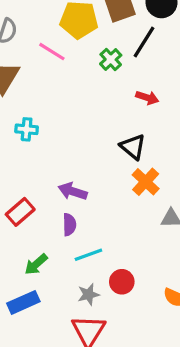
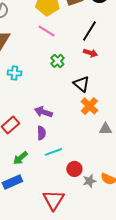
black line: (144, 42) -> (89, 31), moved
pink line: (52, 52) -> (46, 31), moved
green cross: (111, 59) -> (57, 61), moved
gray star: (88, 294) -> (89, 181), moved

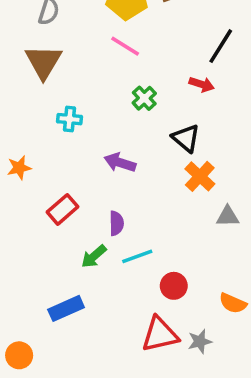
black line: (89, 31) -> (221, 46), moved
purple arrow: (43, 112) -> (120, 162), moved
green arrow: (20, 158) -> (94, 256), moved
gray star: (89, 181) -> (200, 341), moved
red triangle: (53, 200) -> (160, 334), moved, turned 45

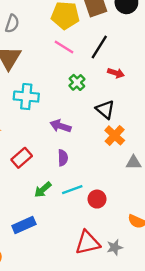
black line: (221, 46) -> (99, 47), moved
cyan cross: (70, 119) -> (26, 97), size x1.5
purple semicircle: (116, 223) -> (63, 158), moved
red circle: (174, 286) -> (97, 199), moved

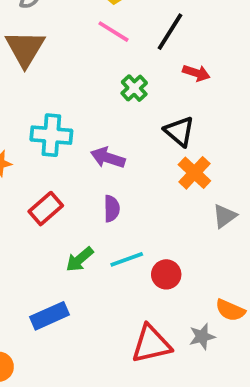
cyan cross: (26, 97) -> (51, 135), moved
gray triangle: (134, 163) -> (225, 216), turned -35
gray star: (115, 247) -> (202, 337), moved

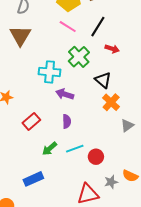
green cross: (134, 88) -> (79, 57), size x1.5
cyan cross: (51, 135) -> (50, 72), moved
gray star: (202, 337) -> (111, 182), moved

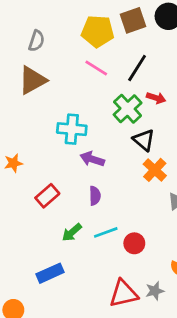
brown triangle: (20, 36) -> (32, 80), turned 30
green cross: (79, 57) -> (128, 109), moved
gray star: (111, 182) -> (155, 291), moved

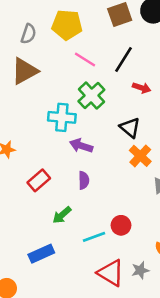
yellow pentagon: (98, 31) -> (67, 25), moved
green cross: (128, 109) -> (91, 95), moved
cyan line: (106, 232) -> (94, 237), moved
red triangle: (123, 294) -> (111, 273), turned 44

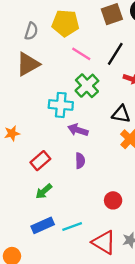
black triangle: (130, 128) -> (121, 114), turned -30
green arrow: (62, 215) -> (44, 191), moved
cyan line: (94, 237) -> (72, 227), moved

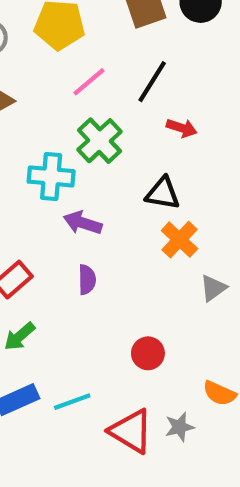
pink line: (81, 54) -> (89, 82), turned -72

